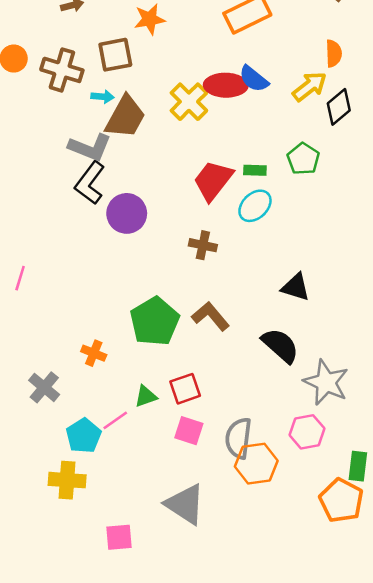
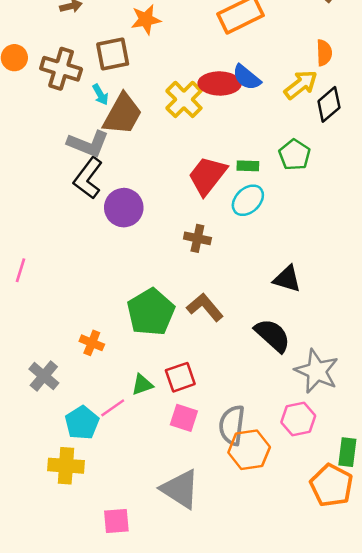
cyan arrow: (103, 97) -> (100, 95), turned 55

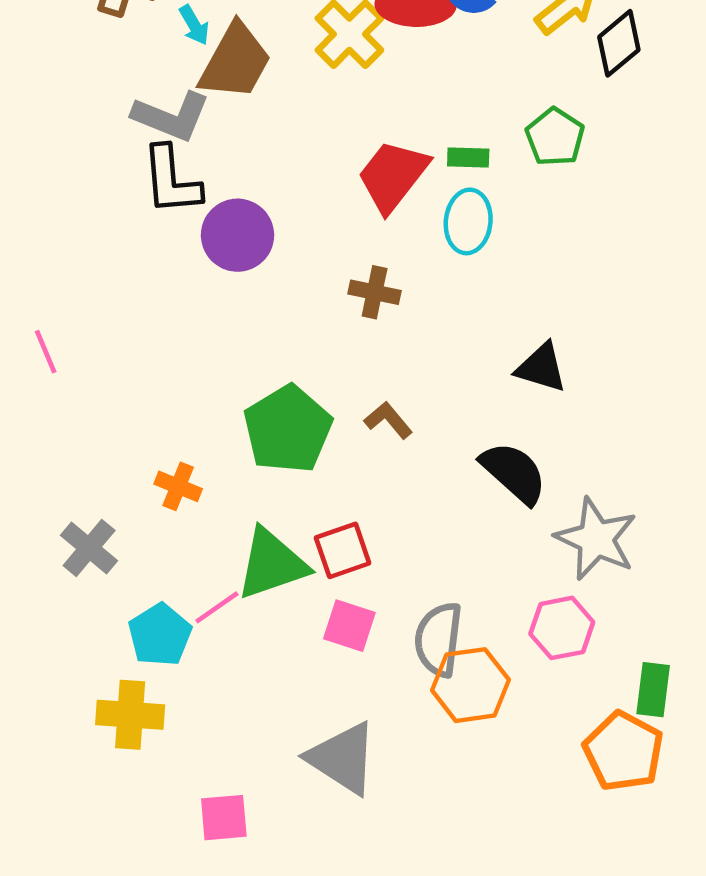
black L-shape: (88, 178) -> (171, 180), turned -42
cyan ellipse: (248, 200) -> (468, 221), turned -40
pink line: (21, 270) -> (46, 352), turned -40
brown L-shape: (205, 307) -> (388, 420), size x0.7
green triangle: (142, 385) -> (272, 564), size x1.8

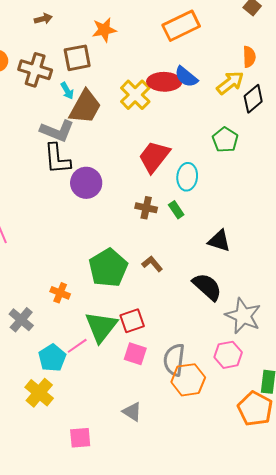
green rectangle: (468, 158) -> (176, 210), moved, turned 54
green triangle: (272, 564) -> (101, 327), turned -33
yellow cross: (130, 715) -> (39, 393), turned 36
gray triangle: (343, 758) -> (132, 412), size x0.6

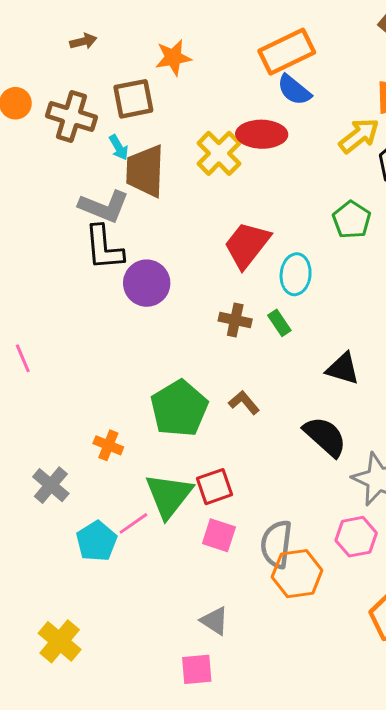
blue semicircle: (186, 77) -> (294, 90), moved
brown trapezoid: (85, 107) -> (145, 171), turned 153
yellow cross: (39, 393) -> (60, 641), moved
pink square: (80, 438) -> (197, 669), moved

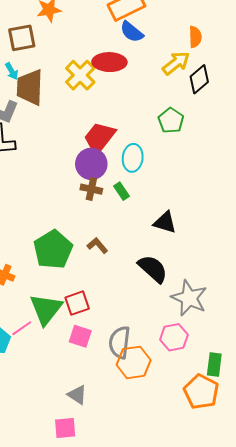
purple circle: (147, 283) -> (91, 164), moved

